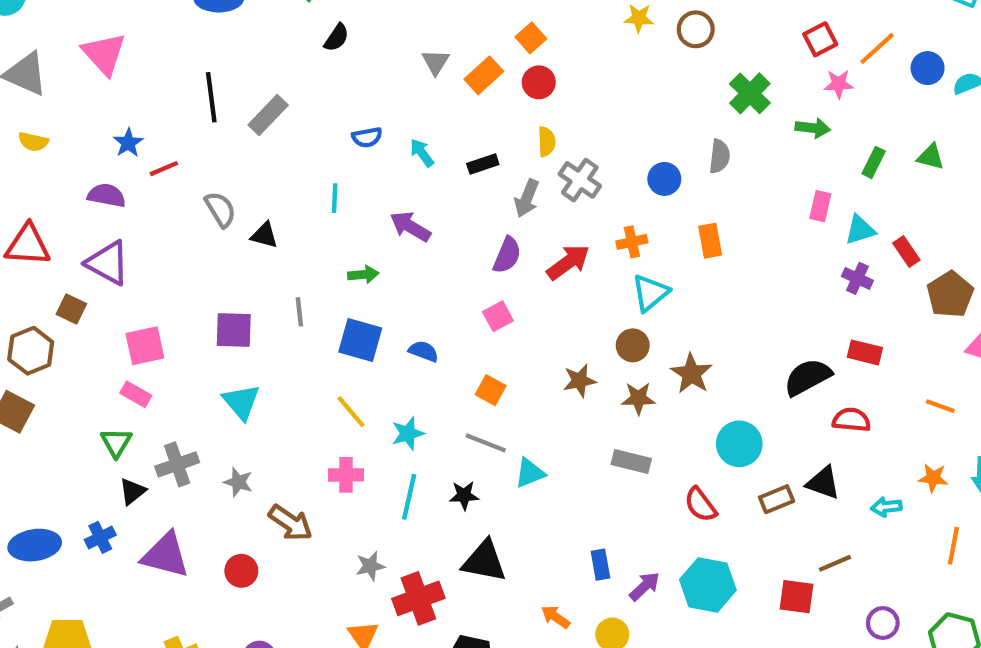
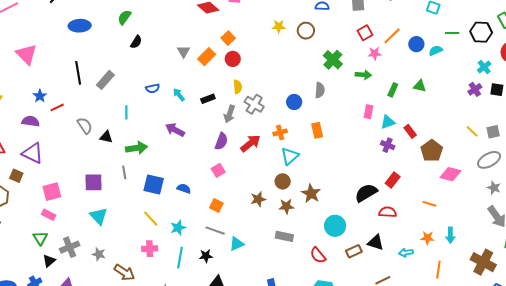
cyan line: (335, 198) -> (126, 112), moved
green arrow: (363, 275) -> (136, 148), moved, size x1.5
red rectangle: (865, 352) -> (393, 180), turned -63

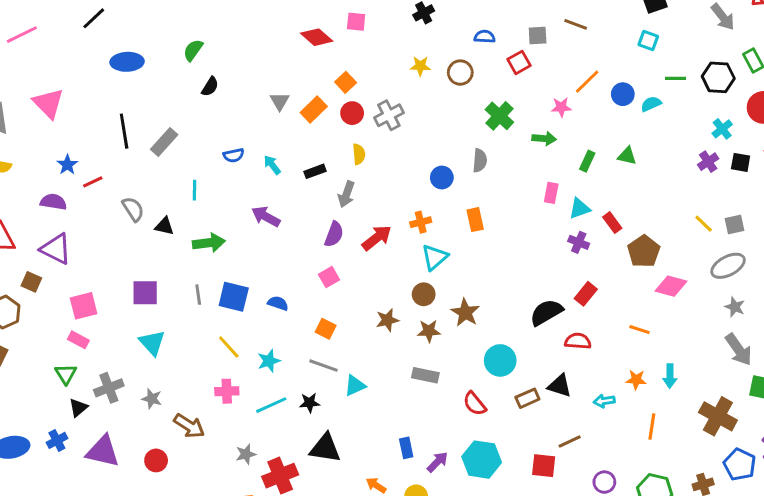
red square: (365, 33) -> (519, 62), moved
gray cross: (254, 104) -> (389, 115), moved, turned 30
gray line: (124, 172) -> (198, 295), moved
cyan line: (180, 258) -> (271, 405), turned 55

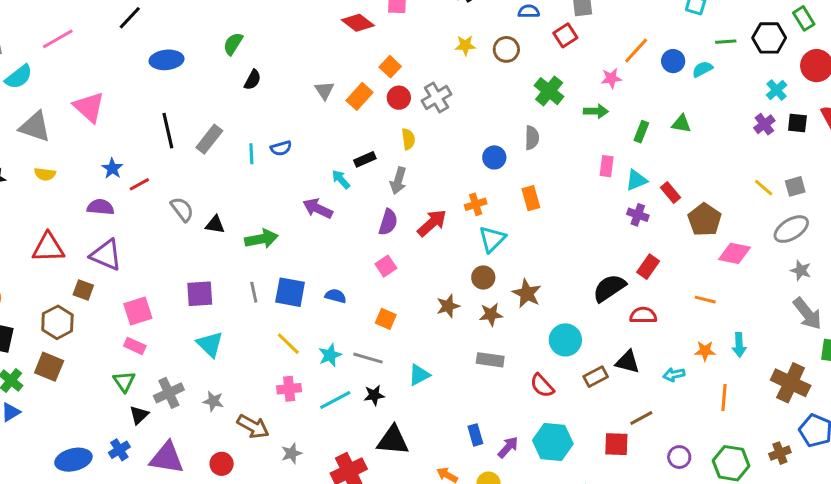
cyan arrow: (272, 165) -> (341, 179), moved
cyan line: (195, 190) -> (251, 154), moved
gray line: (323, 366) -> (368, 358), moved
gray star: (246, 454) -> (292, 453), moved

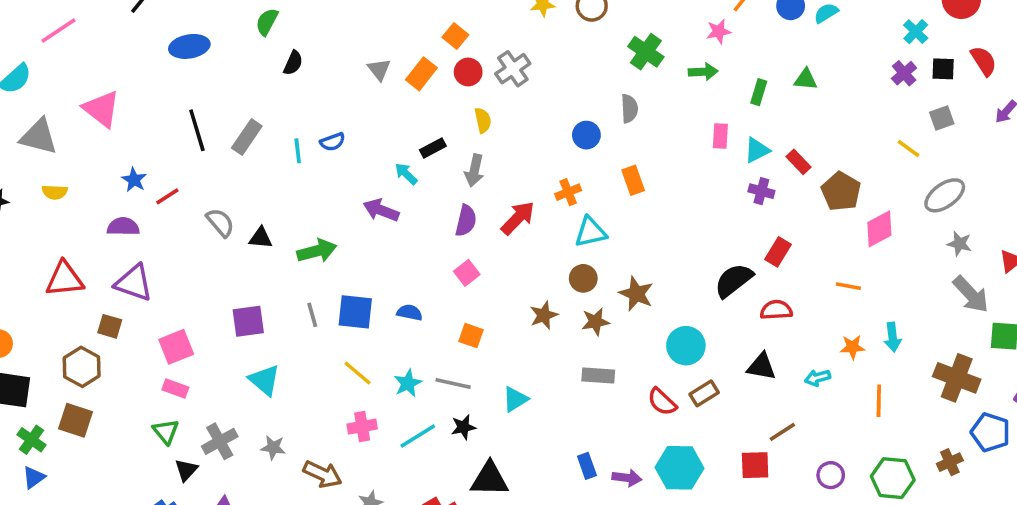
gray square: (795, 186) -> (942, 118), moved
cyan triangle: (492, 239) -> (591, 232), turned 36
pink diamond: (735, 253) -> (879, 229), turned -36
brown rectangle: (596, 377) -> (704, 393), moved
purple arrow: (508, 447) -> (627, 478), turned 60

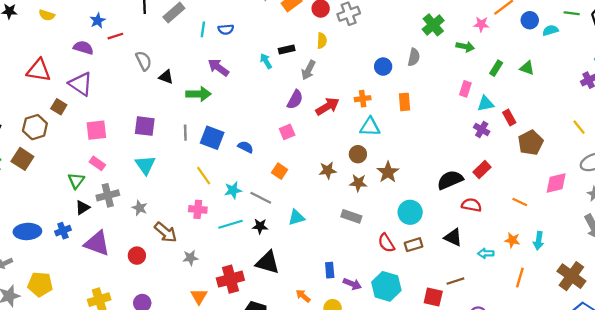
purple arrow: (381, 210) -> (218, 68), moved
pink diamond: (879, 229) -> (556, 183), moved
pink rectangle: (175, 389) -> (97, 163), moved

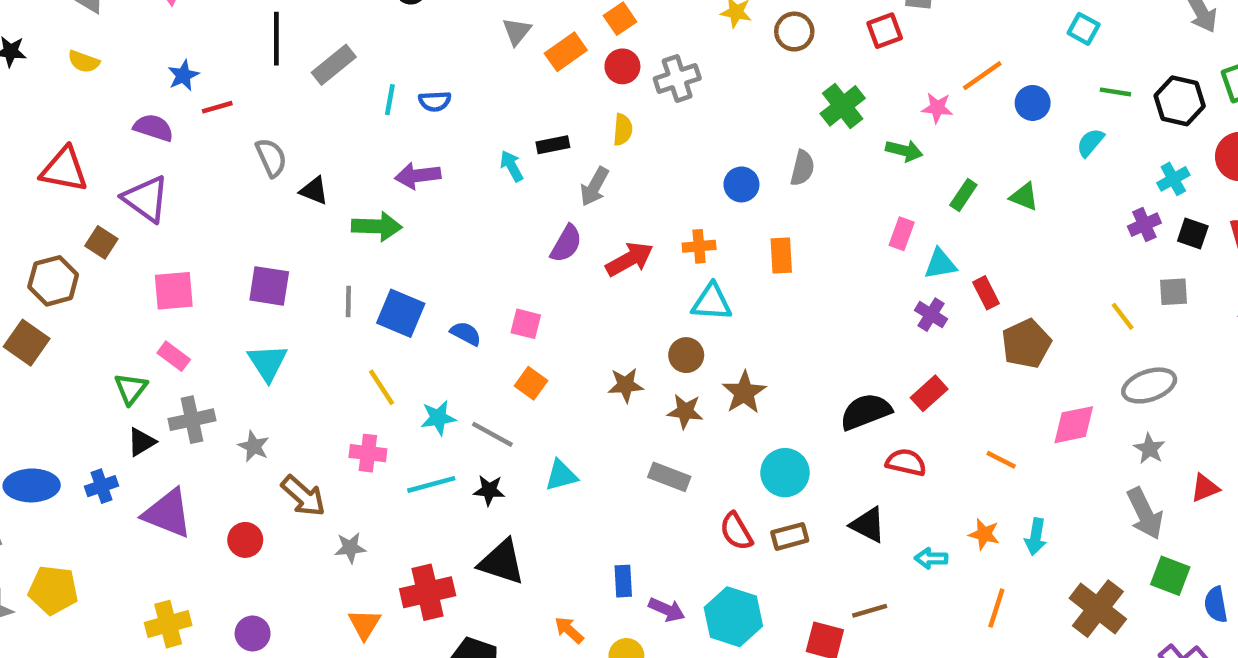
cyan semicircle: (550, 30) -> (1090, 143), moved, turned -35
purple arrow: (218, 68) -> (418, 176), turned -45
pink square: (287, 132) -> (526, 324), moved, turned 35

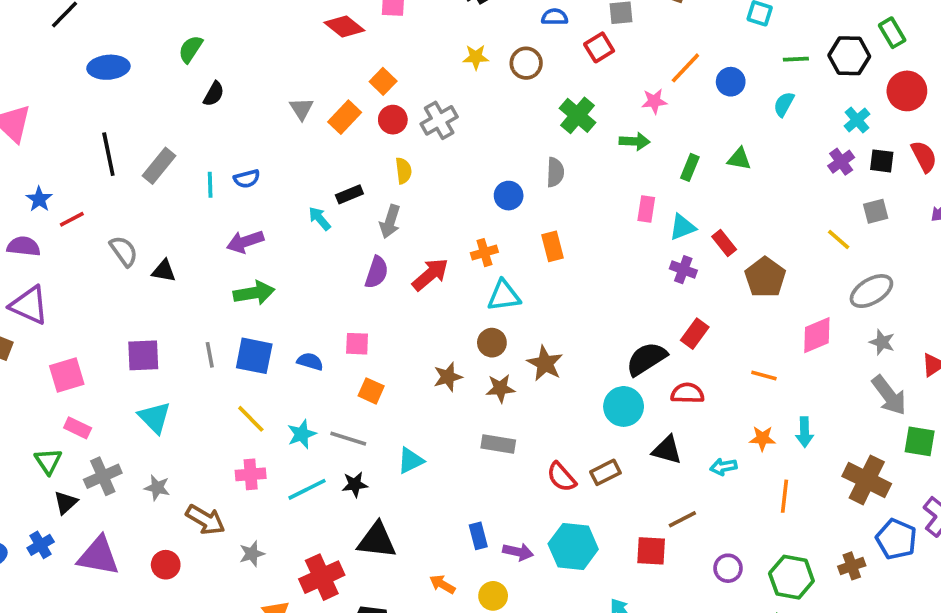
green arrow: (377, 226) -> (254, 293), moved
cyan circle: (785, 473) -> (624, 406), moved

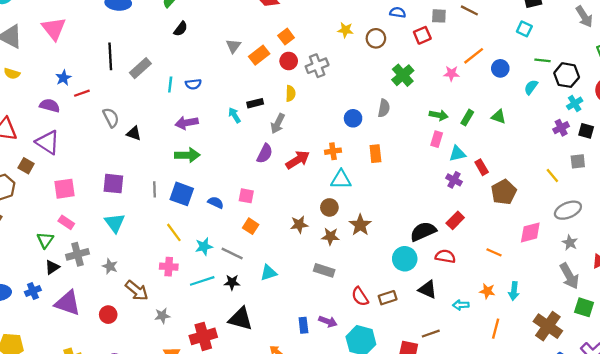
black hexagon: (849, 56) -> (567, 75), moved
green arrow: (635, 141) -> (439, 115), moved
purple arrow: (518, 552) -> (328, 322), moved

